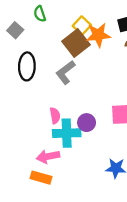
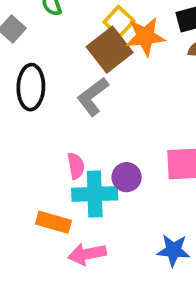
pink arrow: (48, 157) -> (87, 254), moved
orange rectangle: (41, 178) -> (53, 222), moved

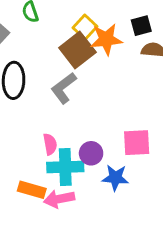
blue star: (173, 250) -> (115, 178), moved
pink arrow: (87, 254) -> (59, 199), moved

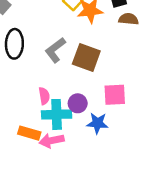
brown square: (77, 50) -> (86, 57), moved, turned -32

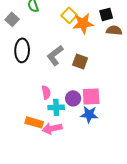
brown square: (86, 57) -> (80, 61), size x0.7
pink square: (115, 95) -> (91, 96), moved
cyan cross: (57, 114) -> (56, 107), size x0.7

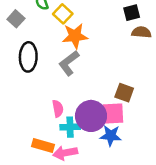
yellow square: (69, 15) -> (63, 14), moved
orange star: (83, 23) -> (75, 36), moved
brown square: (80, 61) -> (124, 93), moved
purple circle: (73, 98) -> (91, 116), size x1.6

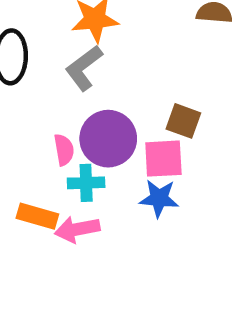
purple circle: (91, 116) -> (108, 139), moved

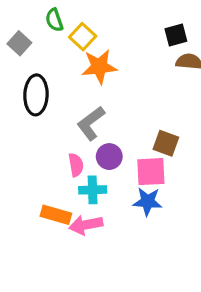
gray L-shape: (84, 68) -> (91, 123), moved
purple circle: (108, 139) -> (109, 157), size x0.6

